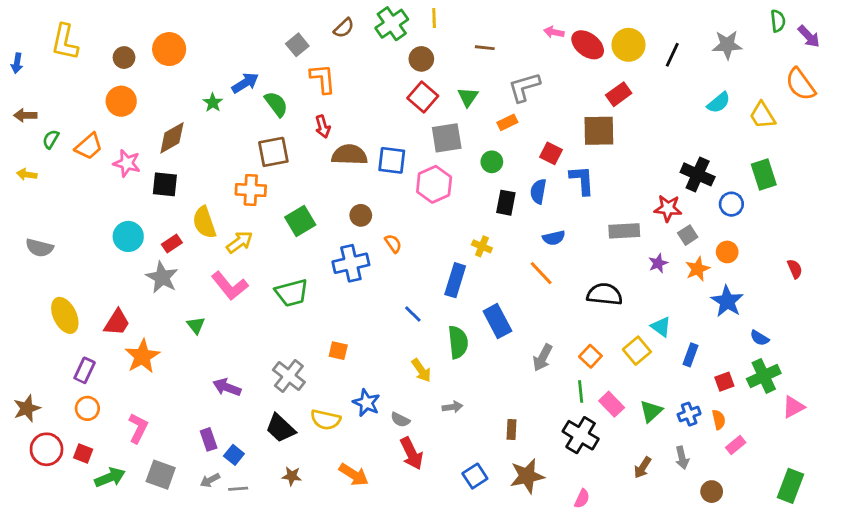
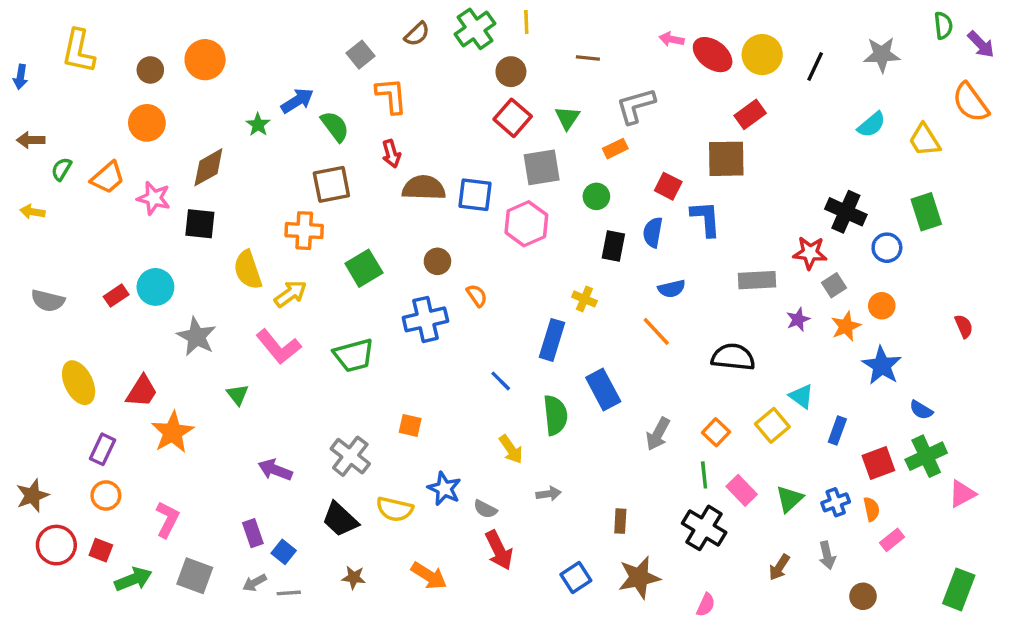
red rectangle: (172, 244) -> (116, 296), moved
red square: (724, 382) -> (878, 463), size x1.4

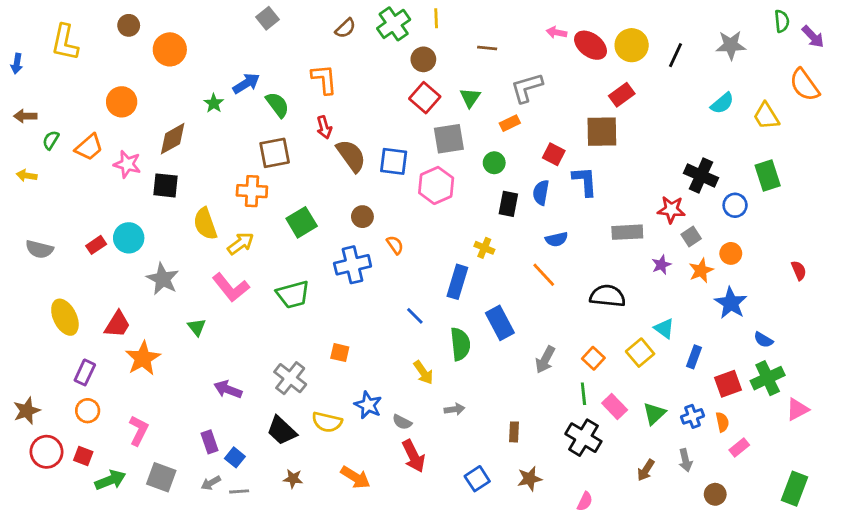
gray square: (361, 55) -> (268, 18), moved
brown circle: (150, 70) -> (129, 25), moved
brown semicircle: (424, 188) -> (351, 156), turned 52
brown star: (639, 578) -> (530, 479), size x0.7

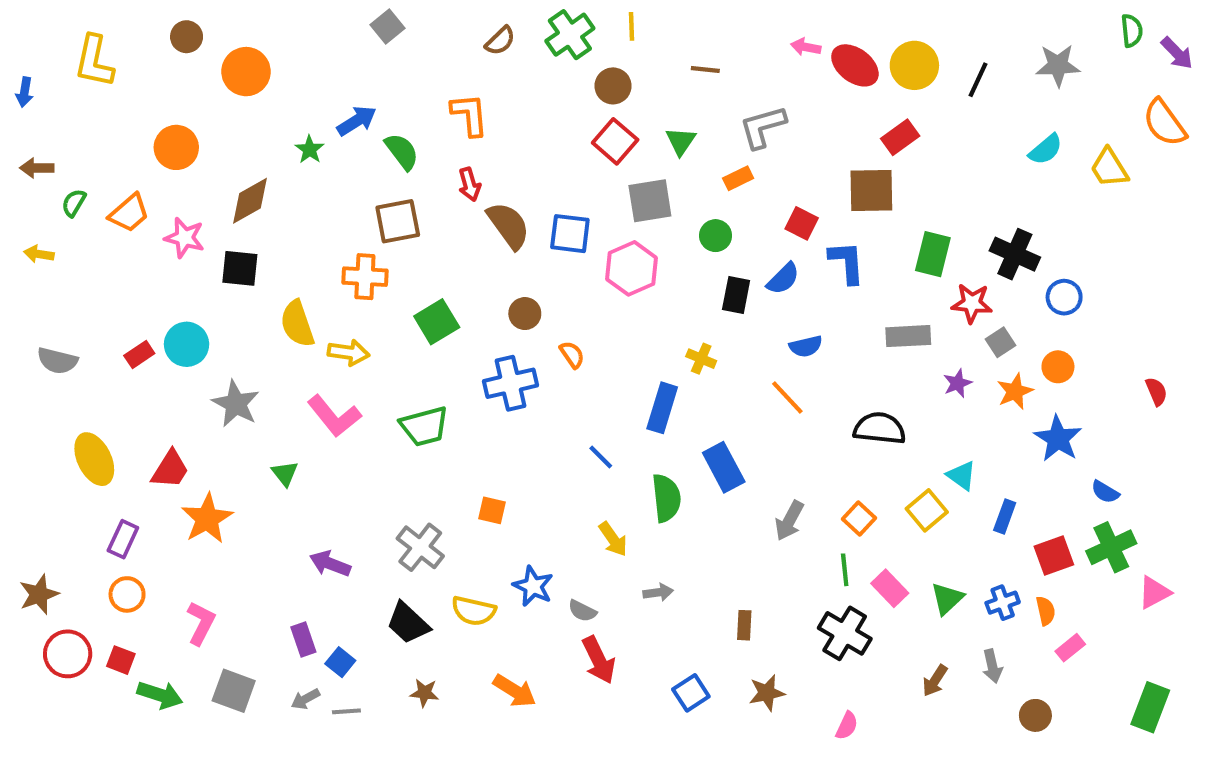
green rectangle: (768, 176) -> (933, 254), moved, turned 32
blue semicircle: (541, 193) -> (783, 279), turned -145
yellow arrow: (241, 244) -> (349, 352), turned 44
green arrow: (110, 480) -> (160, 695), turned 40

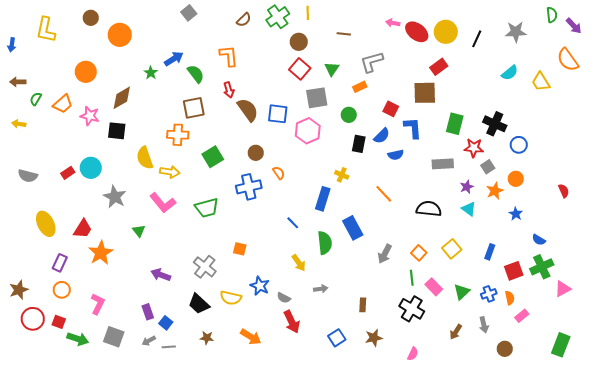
blue semicircle: (806, 346) -> (396, 155), moved
blue star: (1058, 439) -> (516, 214), size x0.6
cyan triangle: (962, 476) -> (469, 209), moved

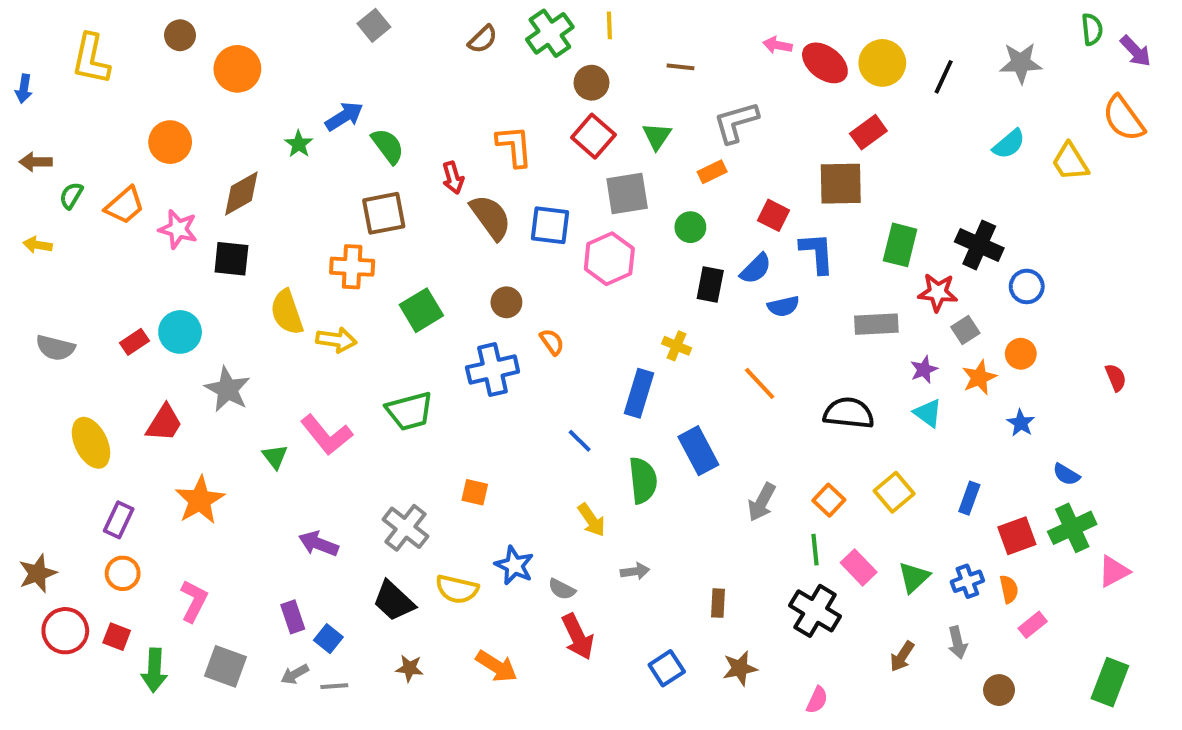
orange L-shape: (229, 56) -> (514, 146), moved
pink L-shape: (163, 203) -> (326, 435), moved
red trapezoid: (83, 229) -> (164, 423), moved
green arrow: (78, 339) -> (154, 670), turned 75

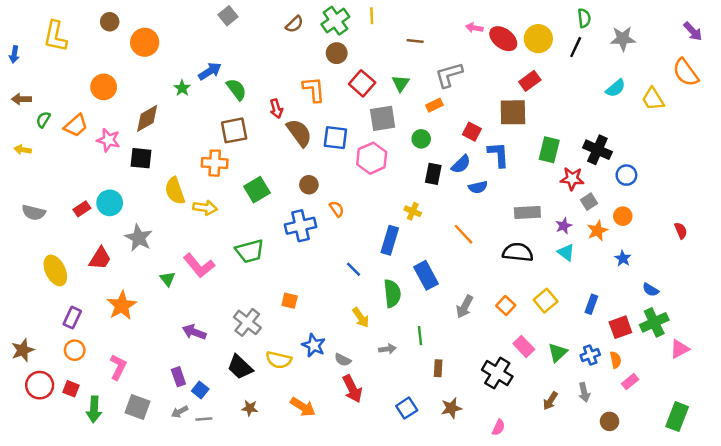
green semicircle: (1092, 29) -> (584, 18), moved
brown circle: (591, 83) -> (337, 53), moved
gray rectangle: (876, 324) -> (527, 213), moved
green line: (815, 550) -> (420, 336), moved

